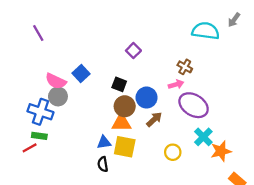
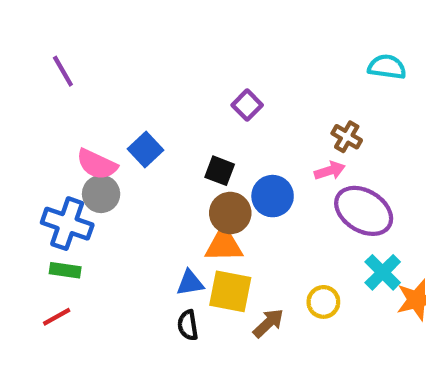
cyan semicircle: (206, 31) -> (387, 67), size x0.7
brown arrow: (154, 119) -> (268, 323), moved
red line: (30, 148) -> (57, 317), moved

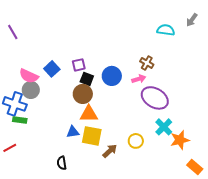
purple square: (247, 105) -> (79, 65), moved, turned 32
blue circle: (273, 196) -> (112, 76), moved
brown circle: (230, 213) -> (83, 94), moved
green rectangle: (65, 270) -> (20, 120), moved
black semicircle: (188, 325) -> (62, 163), moved

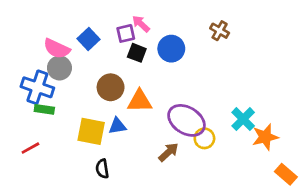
pink arrow: (139, 79) -> (141, 24), moved, turned -120
brown circle: (83, 94) -> (111, 87), moved
purple ellipse: (155, 98) -> (186, 120), moved
yellow square: (92, 136) -> (91, 131), moved

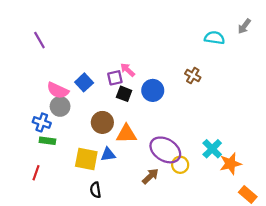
blue cross: (37, 87) -> (42, 122), size x0.7
red line: (30, 148) -> (36, 173), turned -42

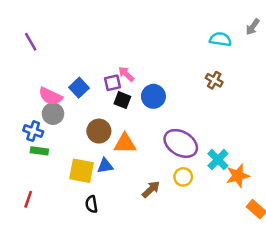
brown cross: (193, 76) -> (214, 80), moved
purple ellipse: (165, 150) -> (181, 143), moved
red line: (36, 173) -> (28, 199), moved

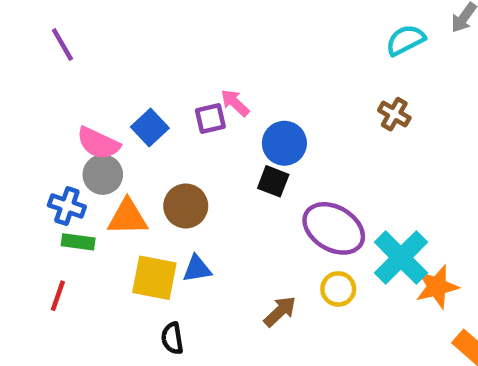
cyan semicircle: (220, 39) -> (405, 40), turned -35
black square: (122, 100) -> (273, 181), moved
orange triangle: (125, 143) -> (127, 217), moved
cyan cross: (218, 160) -> (401, 258), size x1.4
red line: (28, 199) -> (58, 296), moved

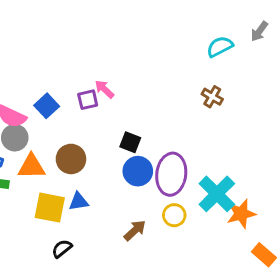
blue circle: (284, 143) -> (138, 171), moved
purple ellipse: (334, 228) -> (171, 174), turned 66
black semicircle: (172, 338) -> (62, 249), turned 60

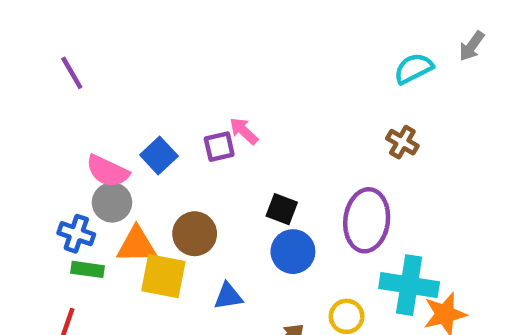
purple ellipse: (171, 174) -> (367, 220), moved
cyan cross: (217, 194) -> (409, 285), turned -36
blue triangle: (79, 202) -> (228, 296), moved
yellow square: (50, 208) -> (163, 276), moved

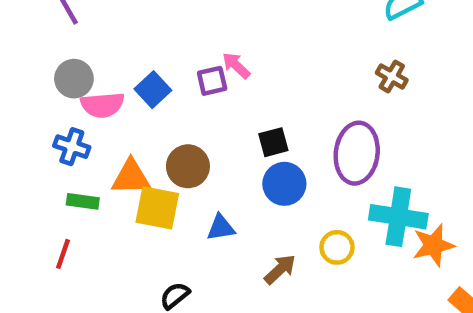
pink semicircle: (108, 171) -> (102, 105), turned -30
gray circle: (112, 202) -> (74, 79), moved
black square: (282, 209) -> (273, 142), turned -36
blue cross: (76, 234) -> (72, 147), moved

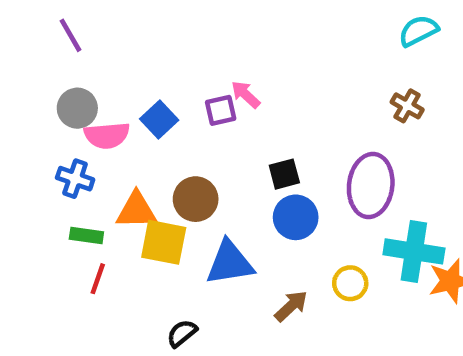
blue triangle: (221, 228) -> (230, 263), size x1.6
red line: (63, 254) -> (98, 279), moved

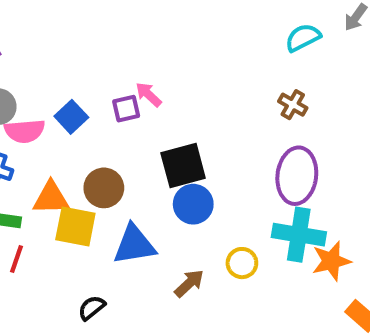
black square: (284, 174) -> (183, 166), size x1.6
purple ellipse: (371, 185) -> (297, 176), moved

